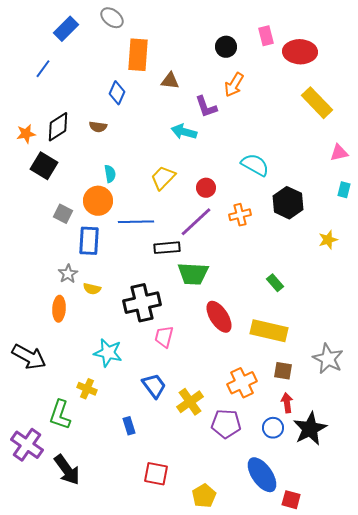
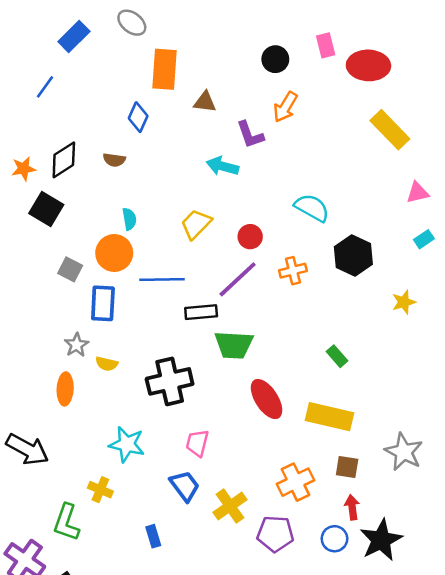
cyan rectangle: (344, 190) -> (424, 239), turned 42
pink trapezoid: (164, 337) -> (197, 443), moved

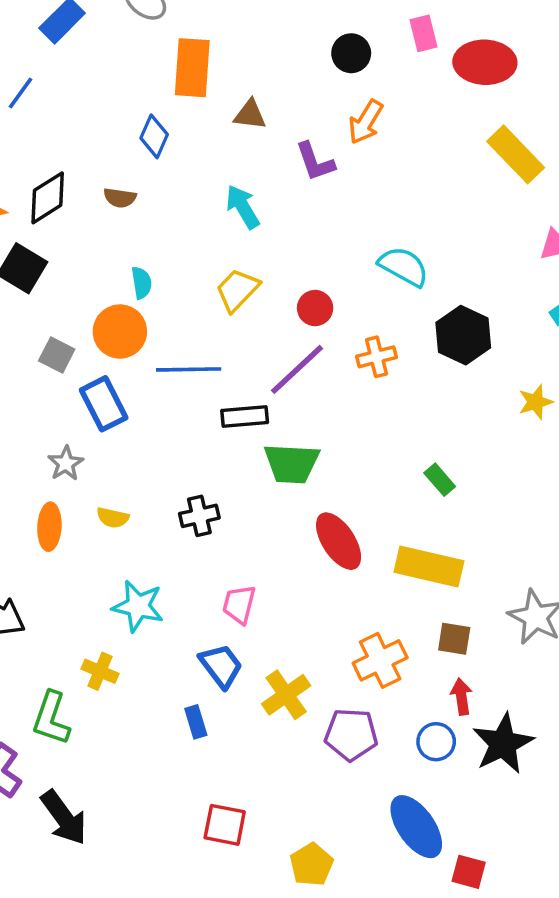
cyan arrow: (222, 166) -> (243, 207), moved, turned 44
blue rectangle: (103, 303) -> (104, 404), turned -30
yellow semicircle: (107, 364) -> (113, 518), moved
black cross: (170, 381) -> (199, 516), size x0.6
blue rectangle: (153, 536) -> (196, 722), moved

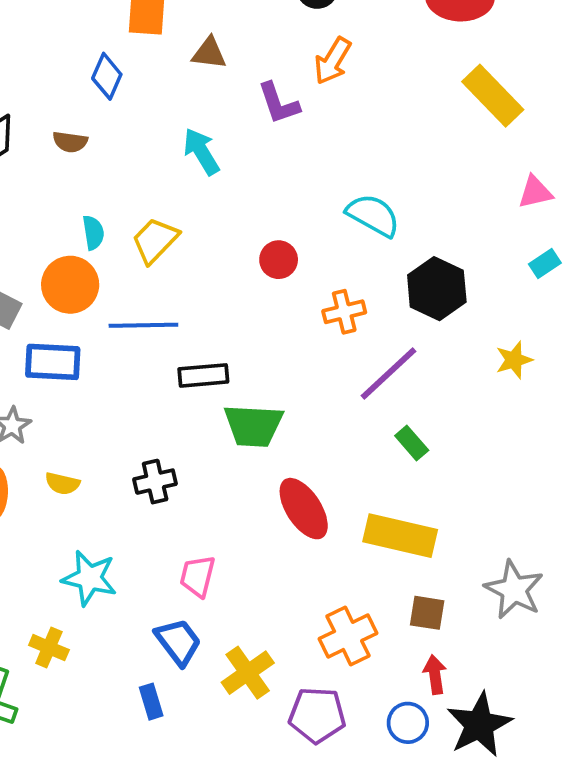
yellow trapezoid: (237, 290) -> (155, 240), moved
purple line: (297, 369) -> (389, 373), moved
blue rectangle: (104, 404) -> (53, 362), turned -60

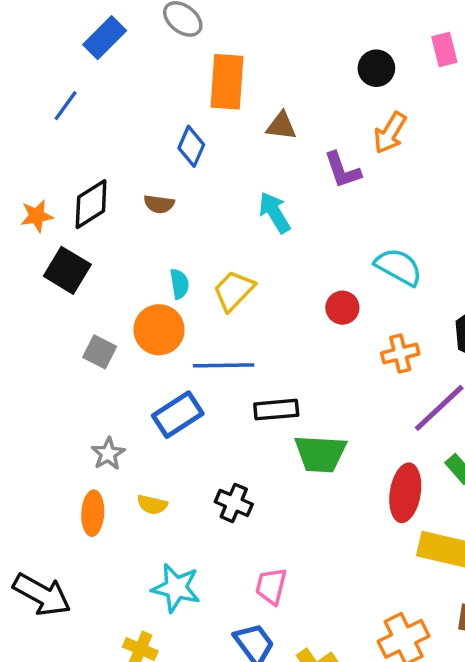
cyan semicircle: (373, 215) -> (398, 267), moved
blue rectangle: (53, 362) -> (178, 415), moved, turned -36
black cross: (155, 482) -> (234, 503), turned 36
red ellipse: (304, 509) -> (405, 493), moved, turned 42

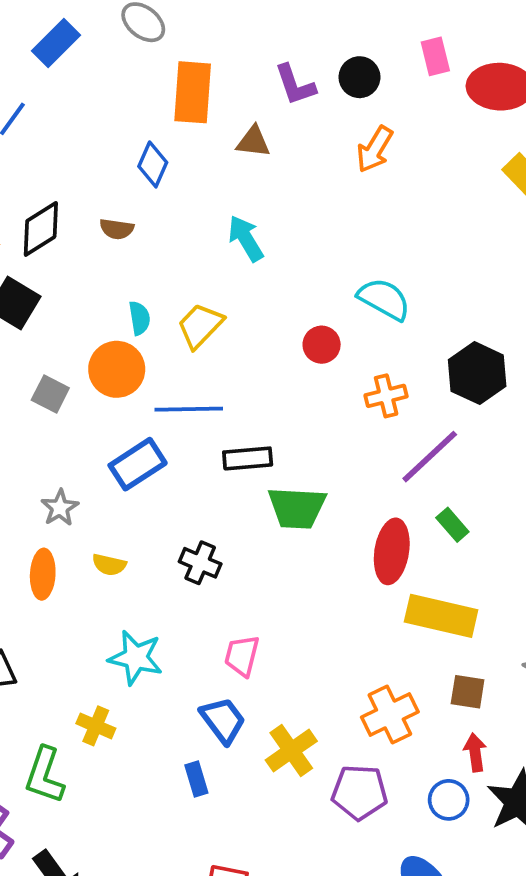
purple L-shape: (342, 170) -> (295, 85), moved

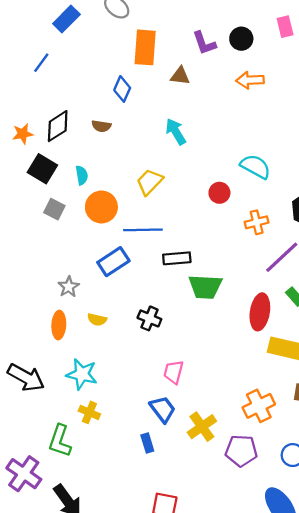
orange arrow: (375, 149) -> (250, 80), turned 56
cyan semicircle: (139, 318) -> (82, 175), moved
gray square: (50, 394) -> (54, 209), moved
cyan star: (136, 658) -> (82, 374), moved

